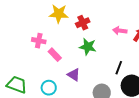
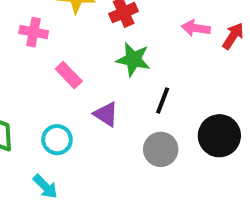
pink cross: (39, 41) -> (34, 32), moved
black line: (119, 68) -> (163, 101), moved

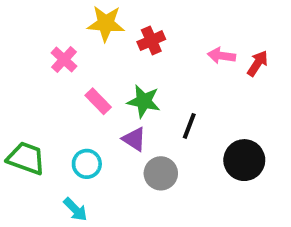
pink cross: (34, 32) -> (64, 60), turned 32
green star: (133, 59) -> (144, 101), moved
gray circle: (161, 149) -> (161, 173), moved

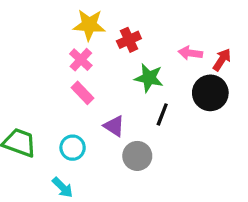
pink cross: (64, 60) -> (81, 60), moved
green star: (144, 101) -> (149, 78), moved
black circle: (244, 160) -> (210, 93), moved

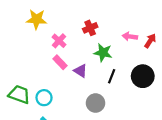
yellow star: (89, 25) -> (36, 19), moved
black circle: (210, 93) -> (143, 76), moved
purple triangle: (114, 126) -> (80, 71), moved
cyan circle: (73, 148) -> (44, 98), moved

